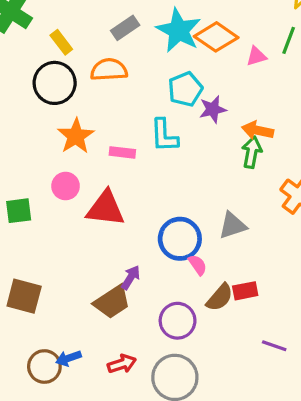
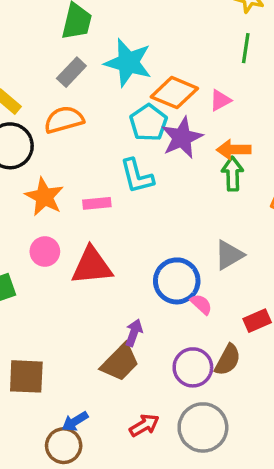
orange diamond: (216, 37) -> (174, 93), moved
pink triangle: (256, 56) -> (220, 100), moved
purple star: (213, 109) -> (182, 138), size x1.4
brown semicircle: (220, 297) -> (228, 360), moved
blue arrow: (68, 358) -> (75, 421), moved

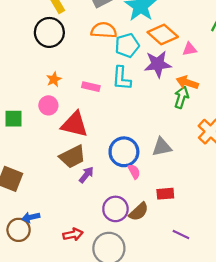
orange semicircle: (64, 120) -> (104, 30), moved
cyan pentagon: (149, 123) -> (127, 45), moved
orange star: (44, 197) -> (54, 79), moved, size x0.6
brown trapezoid: (120, 362) -> (72, 157), moved

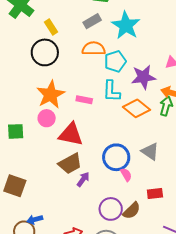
orange diamond: (163, 35) -> (136, 108), moved
orange star: (54, 79) -> (51, 95), size x2.0
gray triangle: (162, 147) -> (150, 151), turned 48

